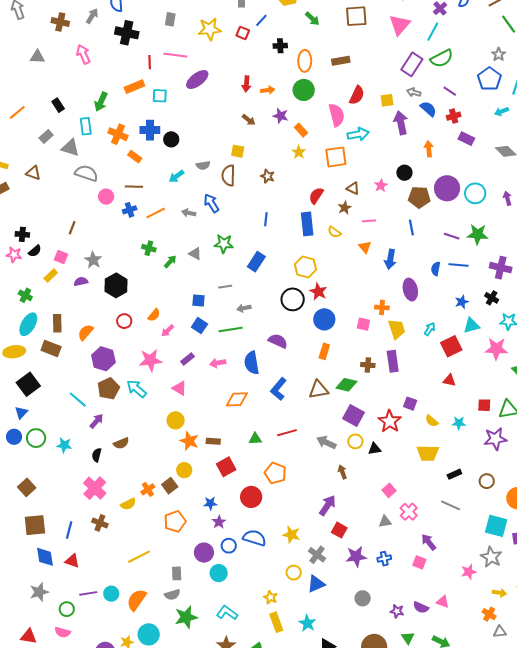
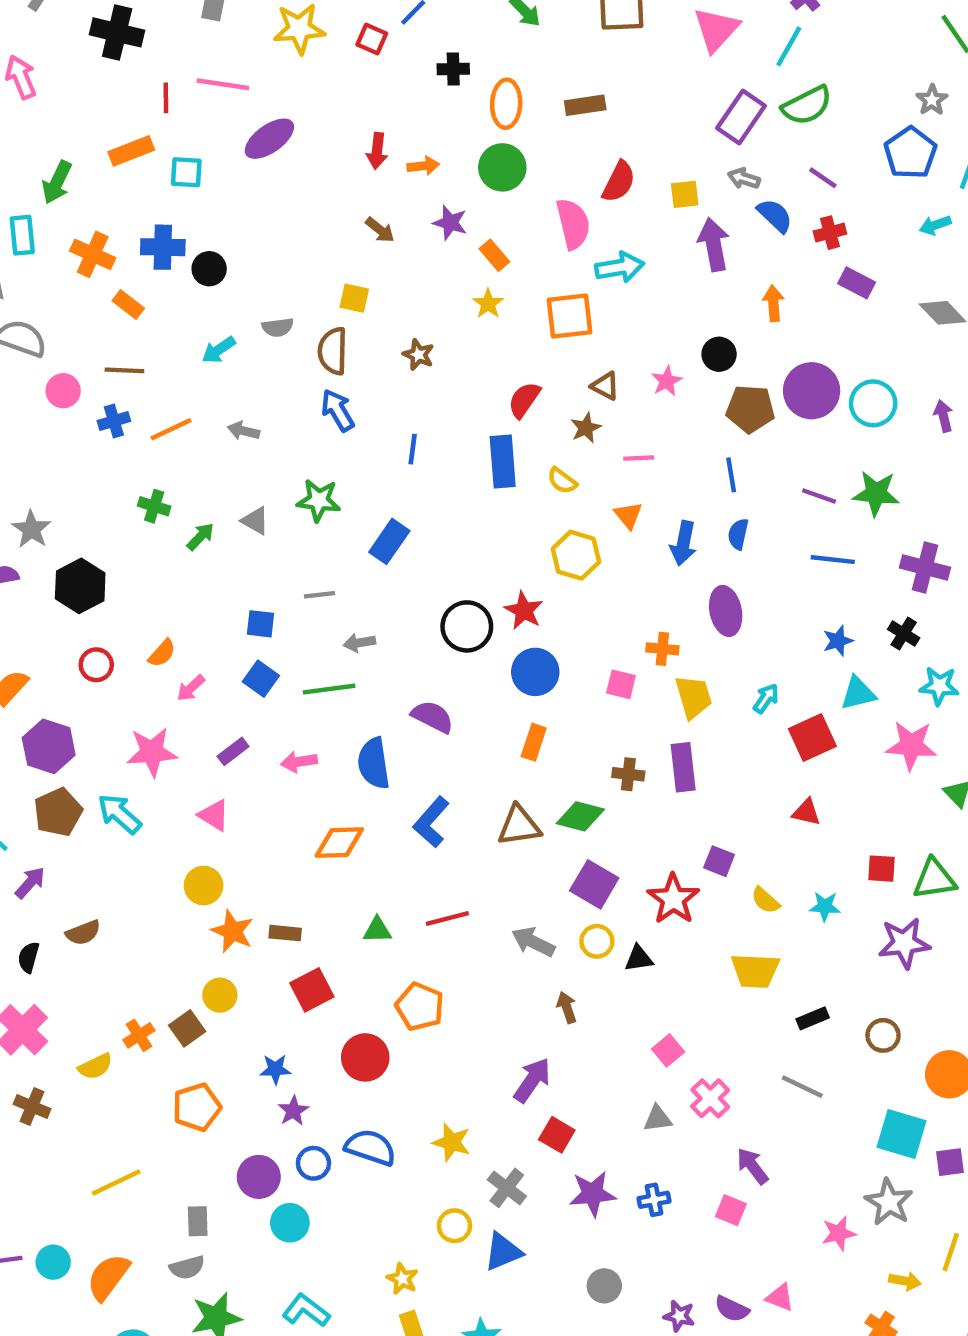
blue arrow: (211, 203) -> (338, 410), moved
yellow hexagon: (306, 267) -> (576, 555), moved
blue semicircle: (436, 269) -> (738, 534), moved

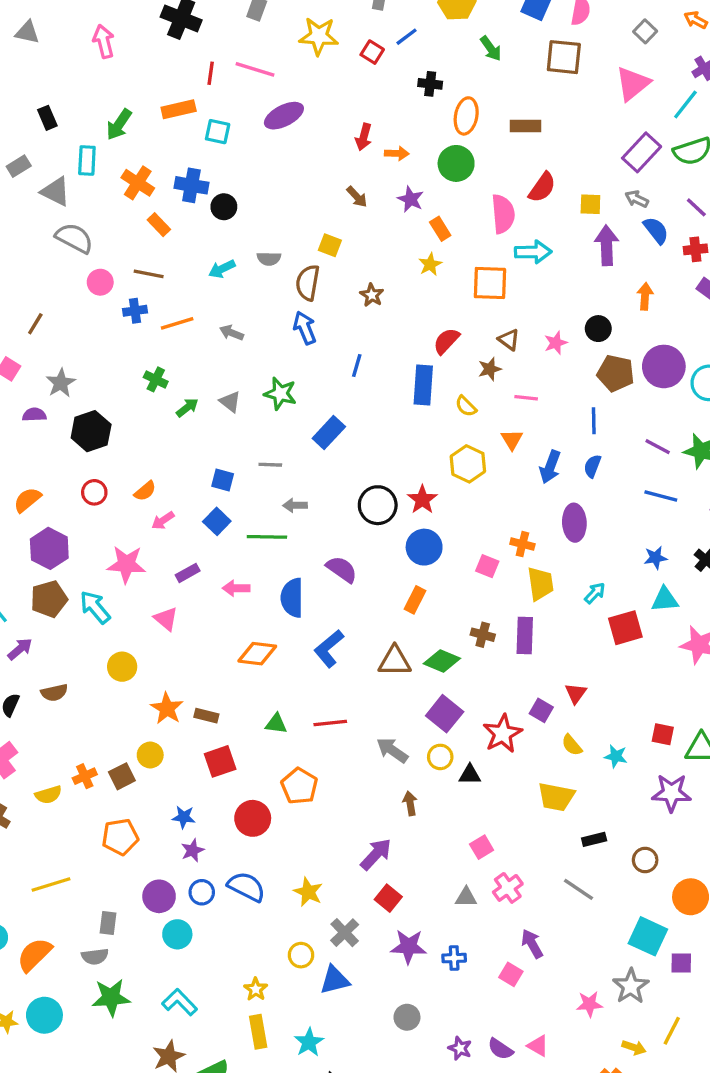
red triangle: (806, 812) -> (576, 693), moved, turned 45
yellow circle: (204, 885) -> (122, 667), moved

